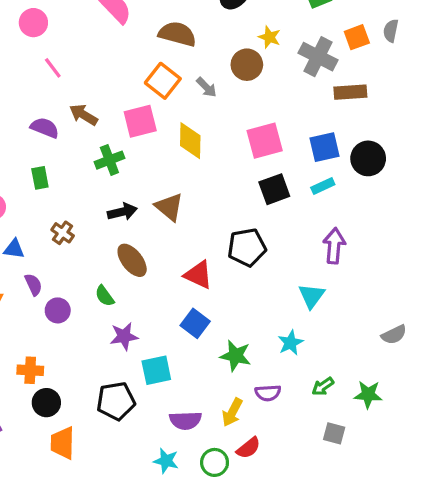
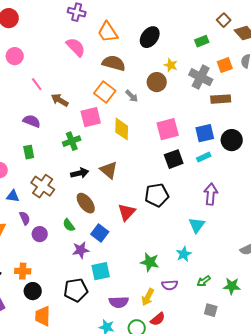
pink circle: (33, 23) -> (15, 56), moved
brown arrow: (84, 115) -> (60, 100), moved
brown cross: (63, 233) -> (43, 186), size x1.6
red triangle: (198, 275) -> (127, 212), turned 48
blue square: (195, 323) -> (100, 233), moved

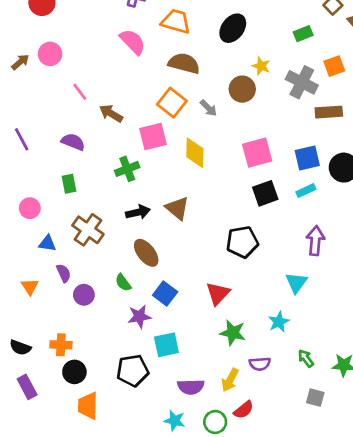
orange trapezoid: (108, 32) -> (176, 21), turned 140
red triangle: (127, 212) -> (218, 293), moved
green arrow: (204, 281) -> (306, 358), turned 88

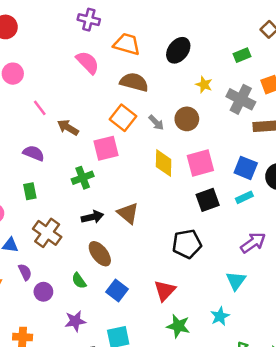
brown circle: (242, 89) -> (187, 119), moved
yellow diamond: (195, 153) -> (164, 163), moved
blue square: (307, 158) -> (246, 168), turned 35
purple arrow: (315, 241) -> (253, 243), turned 50
purple star: (139, 316) -> (75, 321), moved

